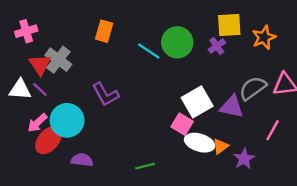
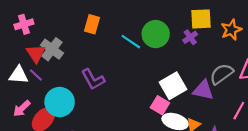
pink arrow: (37, 123) -> (22, 109), moved

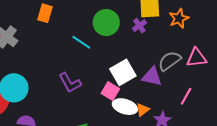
cyan line: (131, 42) -> (81, 42), moved
purple L-shape: (93, 79) -> (70, 83), moved

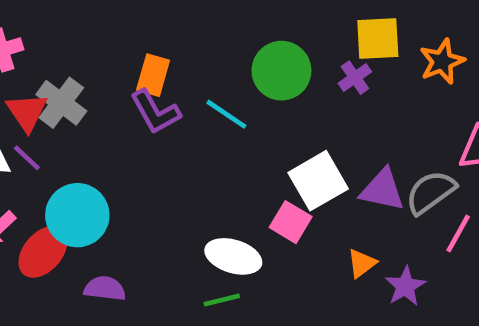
orange rectangle: (45, 13) -> (153, 75), moved
gray semicircle: (170, 61) -> (431, 192), moved
purple L-shape: (70, 83) -> (155, 112), moved
white ellipse: (125, 107) -> (233, 256), moved

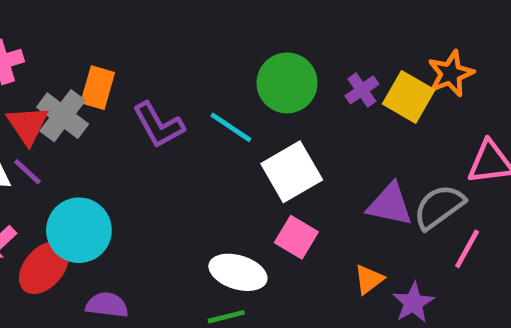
yellow square: (378, 39) -> (409, 97), moved, turned 33
orange rectangle: (153, 75) -> (98, 88), moved
white square: (318, 181) -> (292, 172), moved

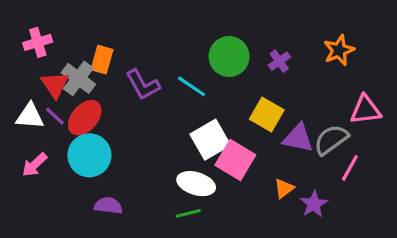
yellow square: (409, 97) -> (267, 115), moved
white square: (292, 172) -> (210, 140), moved
pink square: (296, 237) -> (235, 160), size x1.4
red ellipse: (44, 268) -> (85, 118), moved

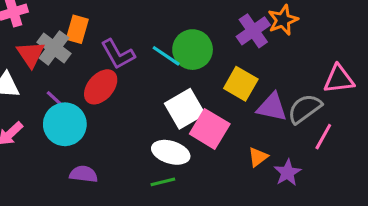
orange star: (339, 50) -> (283, 20), moved
green circle: (229, 56) -> (193, 50), moved
purple cross: (279, 61) -> (253, 31), size x1.5
purple line: (55, 116) -> (55, 99), moved
red ellipse: (85, 118) -> (101, 87), moved

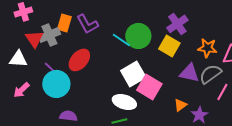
orange star: (283, 20) -> (207, 48), moved, turned 30
gray cross: (54, 48) -> (49, 35), turned 30
purple L-shape: (118, 54) -> (87, 24), moved
yellow square: (241, 84) -> (169, 46), moved

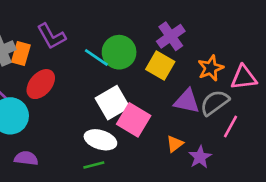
orange rectangle: (64, 23) -> (21, 54), moved
orange star: (207, 48) -> (211, 68), turned -30

